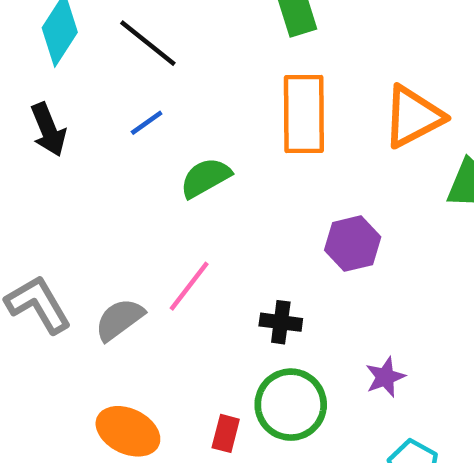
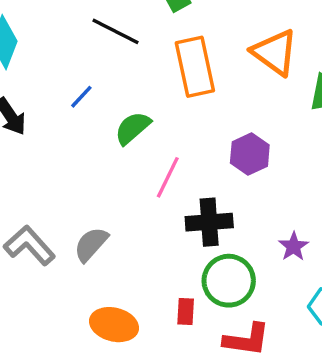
black line: (148, 43) -> (116, 31), moved
orange triangle: (413, 117) -> (275, 52), turned -45
pink line: (189, 286) -> (168, 177), moved
black cross: (281, 322) -> (209, 222), size x1.5

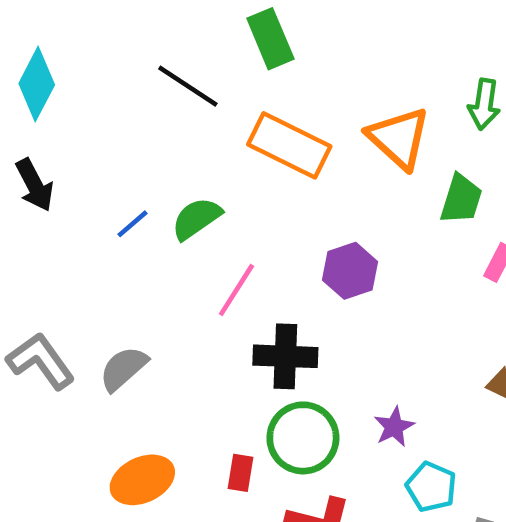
orange rectangle: (195, 67) -> (289, 145), turned -58
blue line: (81, 97) -> (133, 224), moved
purple star: (294, 246) -> (394, 427), moved
orange ellipse: (114, 325) -> (142, 480), turned -45

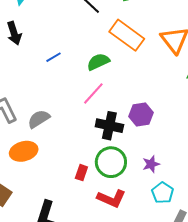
green semicircle: (196, 219) -> (98, 62), moved
purple hexagon: (350, 271) -> (141, 115), moved
orange ellipse: (142, 480) -> (24, 151), moved

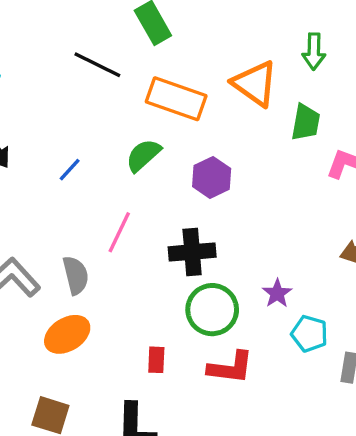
pink line: (93, 93) -> (119, 232), moved
purple hexagon: (141, 115) -> (212, 177), moved
gray semicircle: (39, 119) -> (76, 275), turned 125
red rectangle: (81, 173) -> (156, 360), moved

